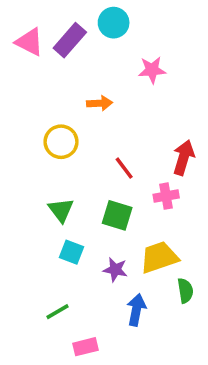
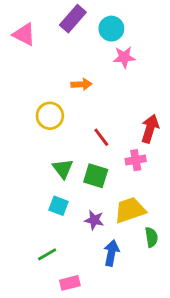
cyan circle: (114, 23) -> (111, 29), moved
purple rectangle: (70, 40) -> (73, 19), moved
green triangle: (61, 210) -> (63, 169), moved

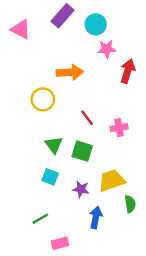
orange arrow: (81, 84) -> (70, 72), size x1.5
red arrow: (150, 129) -> (128, 71), moved
pink cross: (136, 160) -> (119, 128), moved

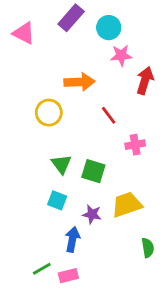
red line: (87, 118) -> (109, 115), moved
green semicircle: (130, 204) -> (148, 248), moved
blue arrow: (96, 217) -> (72, 239), moved
green line: (40, 219) -> (42, 269), moved

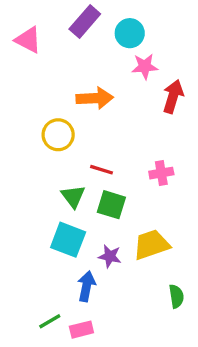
red line: (109, 115) -> (101, 170), moved, turned -36
cyan square: (57, 200) -> (68, 240), size x1.5

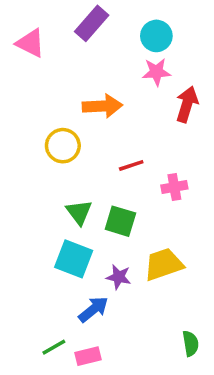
cyan circle: (130, 33) -> (156, 36), moved
red line: (101, 170) -> (131, 165), moved, turned -35
blue arrow: (86, 286) -> (93, 309), turned 40
green semicircle: (176, 296) -> (191, 344), moved

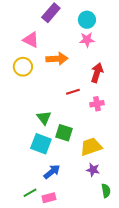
pink triangle: (30, 43) -> (31, 40), moved
red arrow: (187, 104) -> (97, 73), moved
yellow circle: (63, 146) -> (23, 67), moved
green square: (120, 221) -> (64, 133), moved
purple star: (119, 277) -> (93, 170), moved

